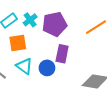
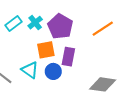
purple pentagon: (55, 24) -> (60, 26), turned -30
orange square: (18, 43) -> (46, 50), moved

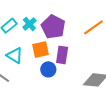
cyan triangle: (30, 70) -> (15, 56), moved

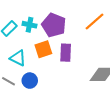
cyan cross: (29, 24) -> (30, 25), turned -32
blue circle: (48, 69) -> (30, 81), moved

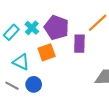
cyan cross: (30, 25) -> (32, 28), turned 32
purple rectangle: (66, 53) -> (79, 44), moved

